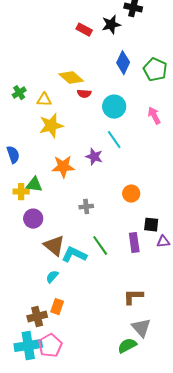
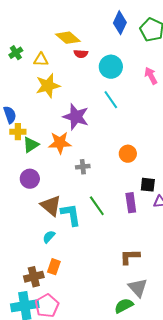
purple star: (94, 157) -> (76, 117), moved, size x1.5
orange star: (63, 167) -> (60, 143), moved
green triangle: (34, 185) -> (31, 145), turned -42
yellow cross: (21, 192) -> (18, 132), moved
cyan L-shape: (74, 255) -> (71, 215), turned 55

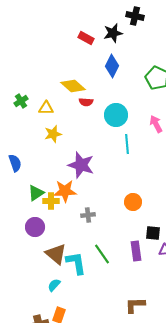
blue diamond: (120, 23) -> (112, 66), moved
yellow star: (48, 86) -> (53, 134), size x0.7
cyan line: (111, 100) -> (127, 144), moved, turned 30
yellow cross: (18, 132) -> (51, 201), moved

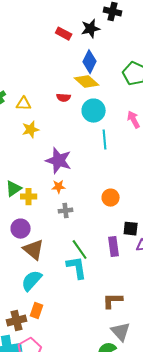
yellow diamond: (73, 86) -> (87, 82), moved
orange star: (65, 191) -> (59, 187), moved, size x0.6
purple circle: (35, 227) -> (21, 229), moved
cyan L-shape: (76, 263) -> (77, 268), moved
cyan semicircle: (54, 285) -> (32, 281), size x1.6

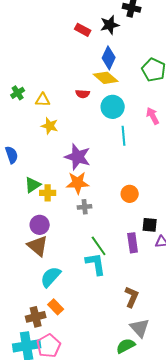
yellow star: (31, 130) -> (50, 126), turned 30
orange star: (59, 187) -> (78, 183), size x1.6
brown triangle: (34, 250) -> (38, 246), moved
brown L-shape: (113, 301) -> (132, 297), turned 115
orange rectangle: (37, 311) -> (56, 307), turned -63

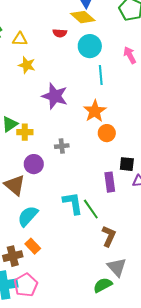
orange star: (78, 183) -> (95, 111), moved, turned -30
purple circle: (40, 225) -> (34, 164), moved
green line: (99, 246) -> (91, 209), moved

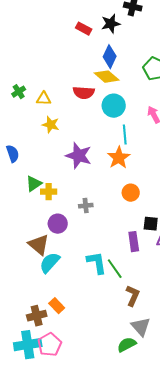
red semicircle: (60, 33) -> (84, 93), size x1.5
orange star: (95, 111) -> (119, 158), moved
cyan semicircle: (28, 216) -> (50, 263), moved

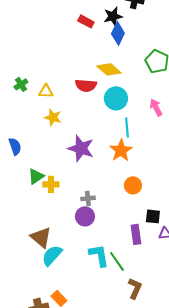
blue diamond: (110, 57) -> (118, 33), moved
purple circle: (58, 224) -> (85, 216), moved

